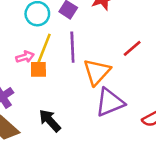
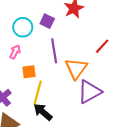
yellow line: (44, 48) -> (38, 93), moved
pink arrow: (25, 57) -> (15, 52), moved, turned -40

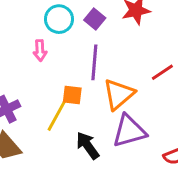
pink arrow: (15, 52) -> (40, 50), turned 136
orange square: (29, 72) -> (72, 95), moved
black arrow: (43, 112) -> (88, 146), moved

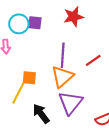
purple square: (95, 19) -> (35, 23), moved, turned -32
purple line: (94, 62) -> (63, 55), moved
purple triangle: (129, 131) -> (70, 103), turned -35

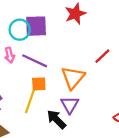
purple square: (35, 23) -> (36, 26), size x1.5
purple line: (63, 55) -> (35, 61), moved, turned -60
purple triangle: (70, 103) -> (70, 105), moved, size x0.7

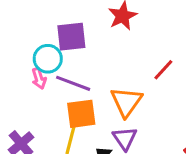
cyan circle: (20, 30) -> (48, 59), moved
orange square: (39, 84) -> (81, 114), size x1.5

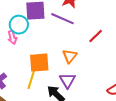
purple line: (73, 83) -> (62, 19), moved
orange triangle: (126, 102) -> (70, 56), size x0.7

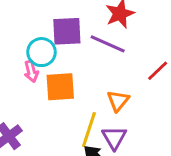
orange square: (39, 63) -> (60, 87), moved
yellow line: (32, 77) -> (89, 130), moved

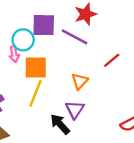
yellow line: (89, 130) -> (35, 93), moved

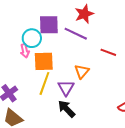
red line: (112, 60) -> (108, 52), turned 63
purple triangle: (75, 110) -> (66, 88), moved

